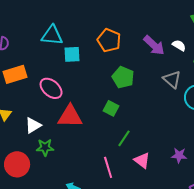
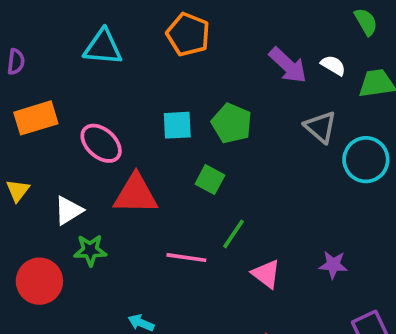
orange pentagon: (109, 40) -> (188, 34), moved
cyan square: (72, 54) -> (177, 125), moved
pink line: (108, 167) -> (186, 258), moved, turned -65

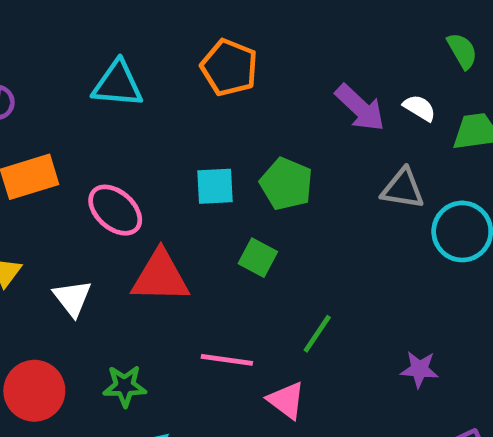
gray triangle: (321, 127) -> (403, 189), turned -32
white triangle: (68, 210) -> (72, 298), turned -36
green line: (233, 234) -> (317, 334), moved
green star: (90, 250) -> (125, 386), moved
pink triangle: (266, 274) -> (286, 400), moved

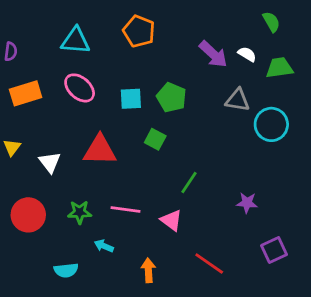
pink ellipse: (115, 210) -> (80, 88), moved
pink line: (227, 360) -> (125, 210), moved

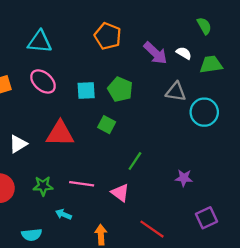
orange pentagon: (139, 31) -> (108, 36), moved
white triangle: (50, 162) -> (18, 144), turned 36

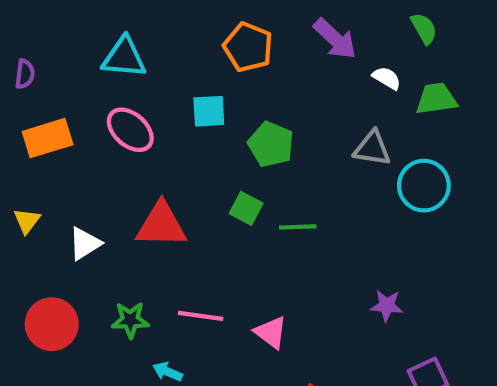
purple arrow: (155, 53) -> (335, 39), moved
cyan square: (86, 91) -> (209, 111), moved
green line: (135, 161) -> (298, 227), moved, turned 54

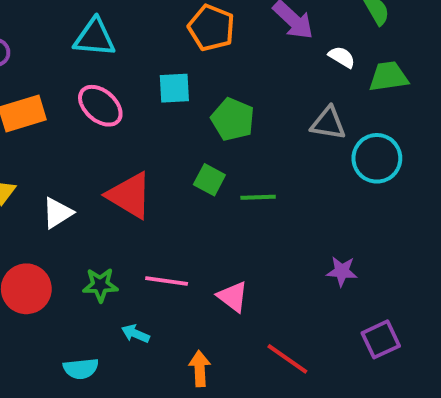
red triangle: (161, 225) -> (130, 195), turned 30

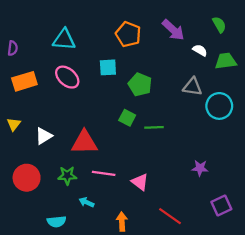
red triangle: (130, 195) -> (84, 142), moved, turned -32

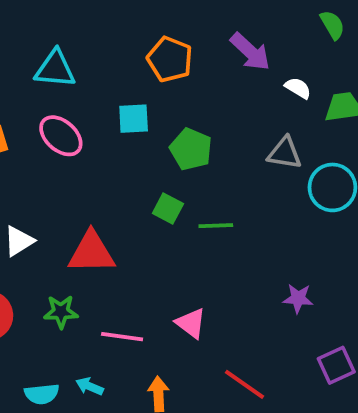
green semicircle: (219, 25) -> (332, 25), moved
pink line: (104, 173) -> (122, 337), moved
cyan arrow: (87, 202) -> (90, 386), moved

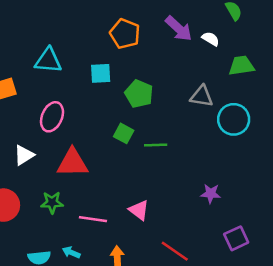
cyan triangle: (55, 69) -> (48, 61), moved
white semicircle: (298, 88) -> (211, 39), moved
pink ellipse: (61, 136) -> (52, 117), moved, turned 72

